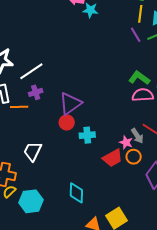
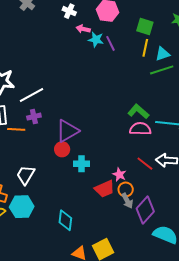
purple line: (136, 35) -> (111, 43), moved
gray arrow: (137, 136) -> (127, 201), moved
cyan hexagon: (31, 201) -> (22, 207), moved

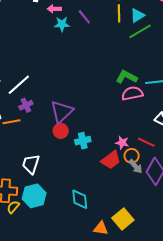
cyan star: (96, 40) -> (62, 24), moved
red line: (145, 164) -> (146, 142), moved

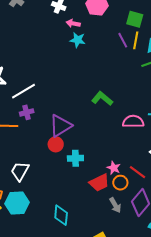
purple line: (84, 17) -> (123, 40), moved
green L-shape: (127, 77) -> (102, 99), moved
gray arrow: (136, 166) -> (115, 205), moved

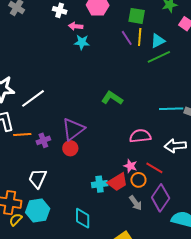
purple cross: (27, 112) -> (43, 140), moved
pink semicircle: (133, 122) -> (140, 136), moved
cyan cross: (75, 158) -> (100, 184), moved

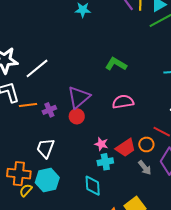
pink semicircle: (140, 136) -> (123, 102), moved
pink star: (130, 166) -> (101, 144), moved
cyan cross: (100, 184) -> (105, 162), moved

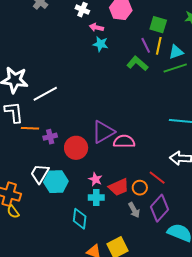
green L-shape: (116, 64) -> (137, 63), moved
purple triangle: (79, 97) -> (103, 132), moved
red circle: (77, 116) -> (76, 148), size x1.5
cyan hexagon: (47, 180) -> (56, 182), moved
yellow semicircle: (26, 190) -> (13, 212), turned -88

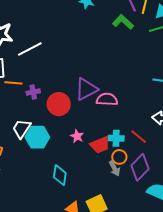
orange circle: (140, 188) -> (119, 157), moved
cyan cross: (96, 198) -> (116, 138), moved

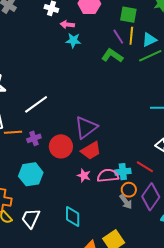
white line: (30, 49) -> (36, 104), moved
pink semicircle: (107, 99) -> (108, 176), moved
white trapezoid: (21, 129) -> (31, 218), moved
cyan hexagon: (37, 137) -> (31, 174), moved
red trapezoid: (100, 145) -> (91, 151), moved

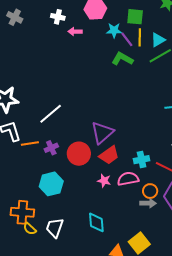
cyan star: (73, 40) -> (114, 30), moved
cyan cross: (123, 172) -> (142, 160), moved
gray arrow: (126, 202) -> (148, 203), turned -49

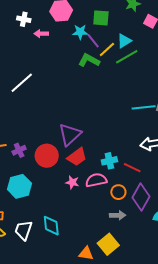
yellow line: (140, 37) -> (107, 50), moved, turned 48
white line: (51, 114) -> (22, 83), moved
gray arrow: (148, 203) -> (118, 215), moved
cyan diamond: (96, 222) -> (51, 226), moved

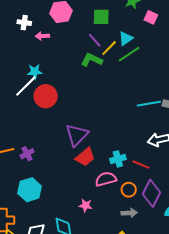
cyan star: (80, 32) -> (35, 72), moved
red circle: (47, 156) -> (46, 96), moved
pink star: (72, 182) -> (86, 205), moved

